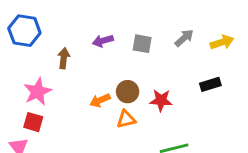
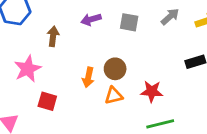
orange arrow: (100, 100) -> (88, 77), turned -54
red star: (161, 100) -> (152, 91), moved
red square: (33, 122) -> (47, 101), moved

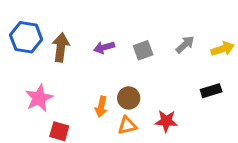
gray square: (129, 22) -> (143, 50), turned -30
brown arrow: (53, 36) -> (61, 47), moved, size x1.4

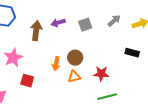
brown arrow: (61, 47) -> (36, 31), moved
black rectangle: (211, 91) -> (132, 53), turned 32

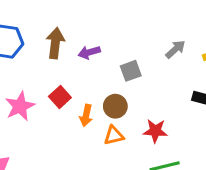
gray square: (85, 25) -> (131, 71), moved
brown arrow: (36, 31) -> (55, 43), moved
red square: (27, 81) -> (60, 97), moved, turned 32

